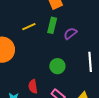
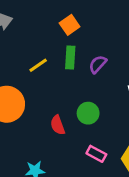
red semicircle: (33, 86) -> (58, 125), moved

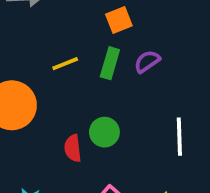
purple semicircle: (98, 64) -> (147, 61), moved
green circle: (88, 113) -> (104, 132), moved

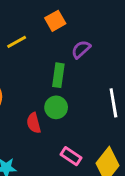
green rectangle: (110, 63) -> (58, 75), moved
yellow line: (65, 64) -> (17, 42), moved

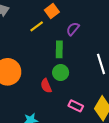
yellow line: (17, 42) -> (37, 26), moved

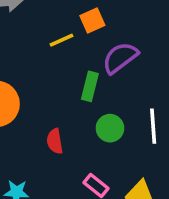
purple semicircle: (73, 29) -> (120, 58), size x1.5
green circle: (61, 73) -> (110, 128), moved

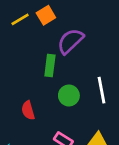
yellow line: (61, 40) -> (20, 19), moved

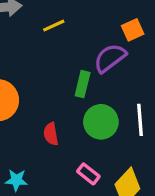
orange square: (46, 15) -> (133, 30), moved
green circle: (69, 95) -> (101, 122), size x1.4

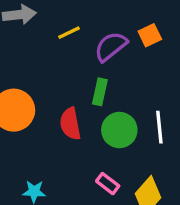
purple semicircle: (110, 58) -> (111, 46), moved
red semicircle: (51, 134) -> (70, 124), moved, size x1.4

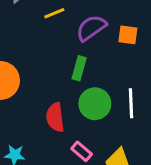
orange square: (150, 35) -> (128, 35), moved, turned 30
red semicircle: (70, 124) -> (55, 117), moved

